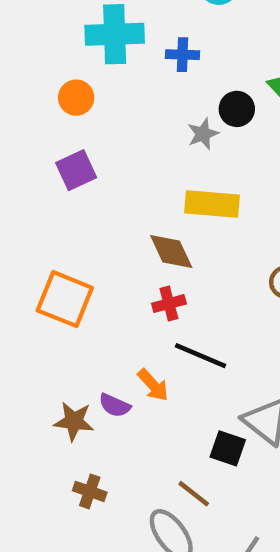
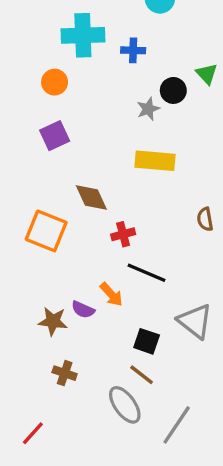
brown diamond: (171, 252) -> (91, 197), moved
black square: (228, 448) -> (147, 341), moved

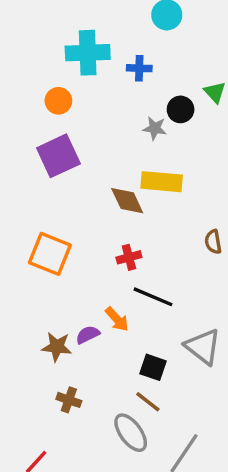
gray star: (148, 109) -> (155, 128), turned 30
purple square: (55, 136) -> (58, 156), size x1.4
brown diamond: (91, 197) -> (127, 201), moved
purple semicircle: (83, 310) -> (88, 335), turned 130

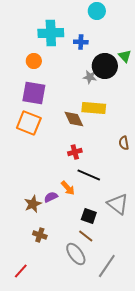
black circle: (181, 109) -> (105, 66), size x1.6
purple square: (58, 156) -> (34, 93), turned 35
orange square: (50, 254) -> (29, 123), moved
brown star: (57, 347) -> (33, 204), turned -30

